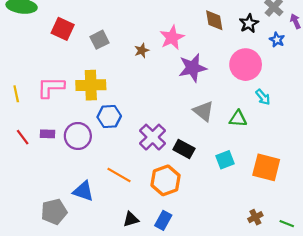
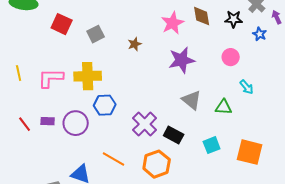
black star: (249, 23) -> (234, 19), turned 30
pink star: (172, 37) -> (173, 23), moved
pink circle: (246, 65) -> (231, 57), size x0.6
yellow line: (16, 94) -> (19, 73), moved

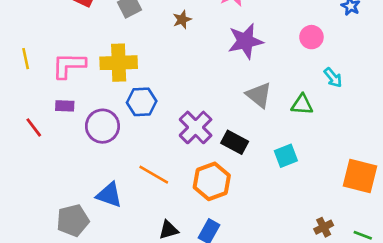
purple rectangle: (48, 121) -> (65, 106), moved
orange square: (250, 152) -> (360, 176), moved

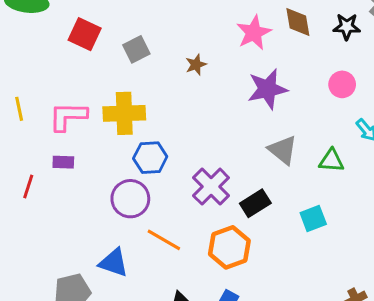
purple circle: (102, 126) -> (130, 199), moved
red line: (34, 127) -> (28, 187), turned 55
black rectangle: (235, 142) -> (255, 203), turned -60

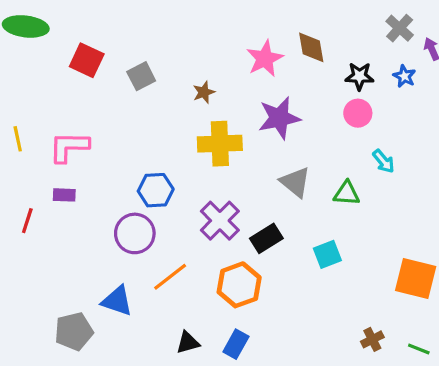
black star: (347, 27) -> (359, 76), moved
yellow cross: (124, 113) -> (220, 144), moved
orange line: (164, 240) -> (170, 277), turned -68

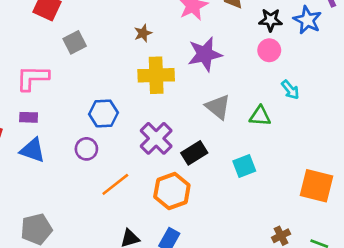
gray square: (141, 76) -> (75, 42), moved
blue star: (404, 76) -> (307, 20), size x1.5
purple circle: (135, 233) -> (86, 149), size x0.7
blue triangle: (117, 301) -> (32, 150), moved

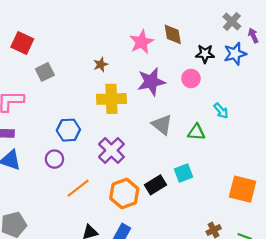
blue star: (307, 20) -> (235, 54), turned 30
pink circle: (269, 50) -> (191, 78), moved
black rectangle: (194, 153) -> (155, 185), moved

